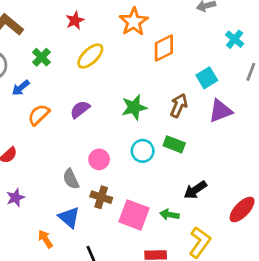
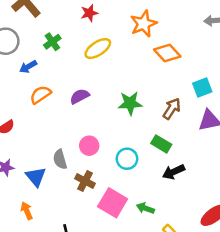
orange diamond: (164, 48) -> (167, 53), turned 64
cyan circle: (143, 151) -> (127, 159), moved
black arrow: (195, 190) -> (174, 172), moved
blue triangle: (69, 217) -> (36, 177), moved

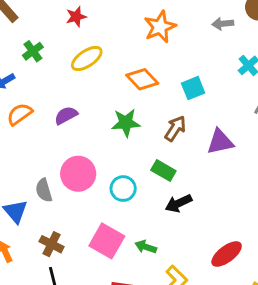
orange star: (144, 24) -> (160, 27), moved
orange diamond: (167, 53) -> (142, 79), moved
cyan square: (202, 87) -> (193, 88), moved
pink circle: (89, 146) -> (78, 174), size x1.5
brown cross: (85, 181) -> (51, 244), moved

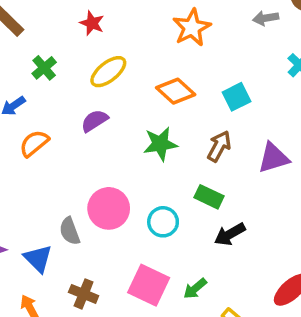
red star: (76, 17) -> (92, 23), turned -30
purple semicircle: (66, 115) -> (94, 121), moved
green arrow: (146, 247) -> (195, 289), turned -54

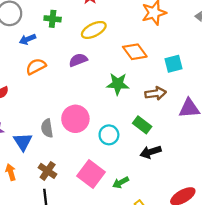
green cross: (44, 68) -> (53, 19), turned 35
brown arrow: (219, 146) -> (156, 93), turned 42

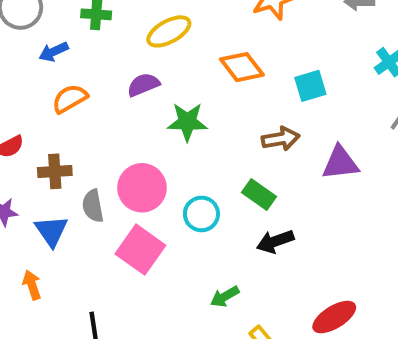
green star: (118, 84) -> (187, 122), moved
brown cross: (48, 171) -> (55, 171), moved, turned -36
pink square: (91, 174) -> (140, 250), moved

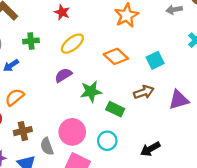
orange semicircle: (70, 99) -> (15, 97), moved
green rectangle: (259, 195) -> (115, 109), moved

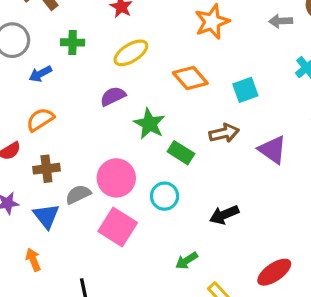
green star: (91, 91) -> (149, 124), turned 30
purple triangle: (179, 100) -> (272, 150), turned 45
gray semicircle: (47, 146) -> (78, 194), turned 78

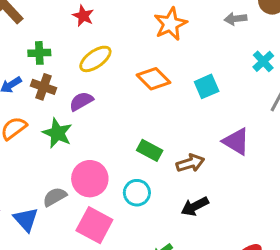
green star: (149, 124) -> (57, 133), moved
brown arrow: (224, 133) -> (190, 163), moved
brown cross: (46, 169) -> (43, 87), moved, turned 30

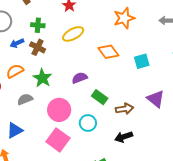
purple semicircle: (81, 101) -> (80, 78), moved
gray semicircle: (55, 197) -> (25, 99), moved
blue triangle: (26, 219) -> (15, 130), turned 36

